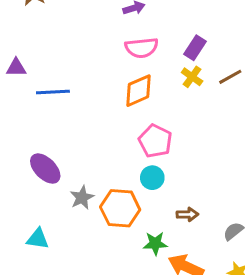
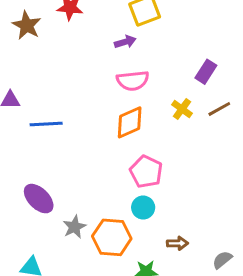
purple rectangle: (195, 48) -> (206, 72), moved

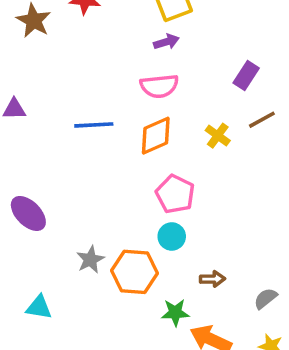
purple arrow: (125, 42) -> (166, 42), moved
yellow cross: (182, 109) -> (218, 136), moved
blue line: (46, 124) -> (94, 125), moved
purple ellipse: (39, 199) -> (28, 213), moved

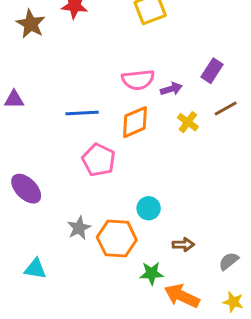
purple arrow: (166, 42) -> (171, 89), moved
pink pentagon: (175, 194) -> (99, 160), moved

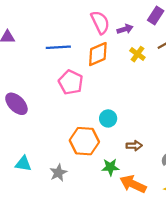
pink semicircle: (138, 80) -> (100, 22), turned -110
gray star: (79, 228) -> (58, 173), moved

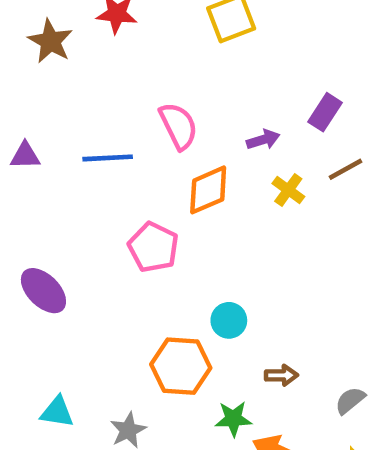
pink semicircle: (100, 22) -> (178, 126), moved
blue line: (58, 47) -> (108, 158), moved

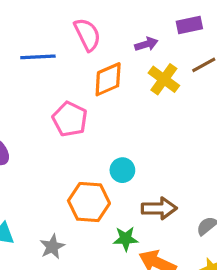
purple rectangle: (325, 112) -> (189, 25), turned 45
yellow cross: (288, 190) -> (164, 79), size x1.4
brown arrow: (281, 375) -> (159, 208), size x1.5

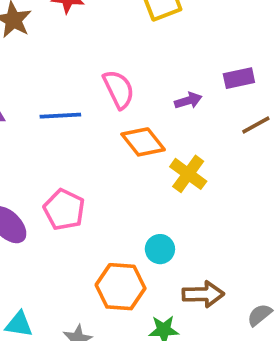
orange diamond: (108, 79) -> (143, 142), turned 75
yellow cross: (164, 79) -> (188, 174), moved
pink pentagon: (70, 119) -> (64, 210), moved

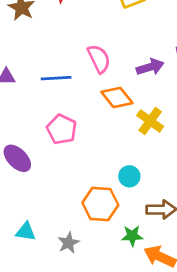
purple arrow: (188, 101) -> (150, 67), size x1.4
pink pentagon: (64, 210) -> (62, 129), moved

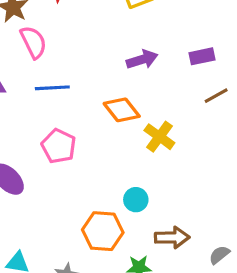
pink semicircle: (99, 59) -> (33, 42), moved
purple arrow: (150, 67) -> (142, 59), moved

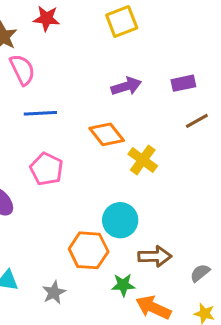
cyan circle: (136, 200) -> (120, 220), size x1.5

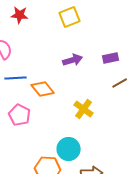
orange diamond: (107, 134) -> (43, 89), moved

